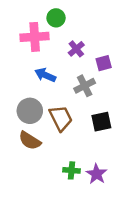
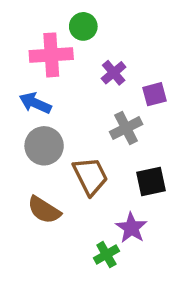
blue arrow: (45, 75) -> (35, 103), moved
gray circle: (30, 111) -> (44, 146), moved
green cross: (72, 170) -> (106, 255), turned -35
purple star: (97, 174) -> (131, 228), moved

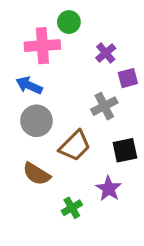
purple cross: (114, 73) -> (106, 53), moved
brown trapezoid: (90, 176) -> (75, 146), turned 72
green cross: (106, 255) -> (72, 208), moved

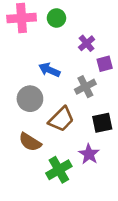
pink cross: (42, 46) -> (22, 18), moved
blue arrow: (29, 85) -> (49, 70), moved
green cross: (72, 208) -> (59, 170), size x1.5

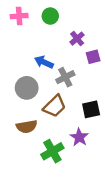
pink cross: (22, 18) -> (19, 16), size x0.7
gray cross: (85, 87) -> (65, 77), moved
brown semicircle: (30, 142) -> (27, 127), turned -42

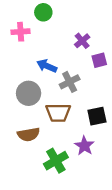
pink cross: (19, 16) -> (21, 32), moved
green circle: (50, 16) -> (43, 12), moved
brown trapezoid: (55, 106) -> (58, 113), turned 45

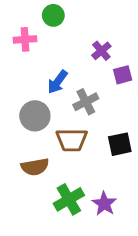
blue arrow: (47, 66) -> (58, 82), turned -78
purple star: (84, 146) -> (104, 204), moved

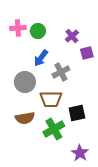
green circle: (53, 15) -> (38, 31), moved
black square: (120, 144) -> (77, 113), moved
green cross: (69, 199) -> (54, 129), moved
purple star: (104, 204) -> (80, 153), moved

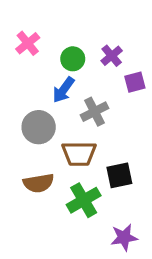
pink cross: (18, 28) -> (28, 43), turned -35
green circle: (38, 31) -> (73, 59), moved
purple star: (80, 153) -> (124, 237), turned 30

